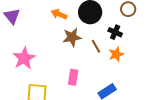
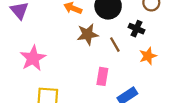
orange star: (116, 54) -> (148, 56), moved
pink rectangle: (73, 77) -> (102, 76), moved

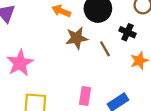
pink rectangle: (102, 76) -> (85, 96), moved

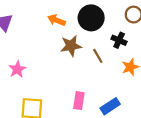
pink star: (20, 63) -> (17, 69), size x0.7

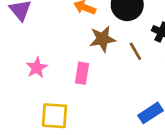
pink rectangle: (79, 101) -> (82, 73), moved

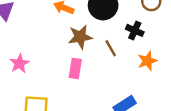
pink rectangle: (82, 73) -> (75, 68), moved

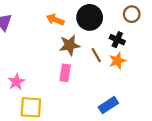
orange star: (147, 61) -> (117, 61), moved
pink star: (19, 63) -> (16, 82), moved

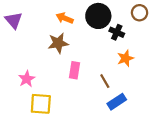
black cross: (117, 40) -> (117, 32), moved
brown star: (70, 45) -> (58, 43), moved
brown line: (96, 55) -> (105, 81), moved

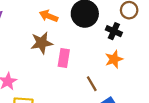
black cross: (117, 32) -> (114, 31), moved
pink rectangle: (74, 70) -> (64, 58), moved

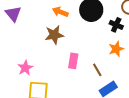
pink rectangle: (64, 58) -> (73, 61), moved

